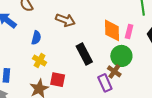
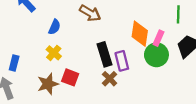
green circle: (121, 56) -> (156, 55), moved
brown cross: (114, 71) -> (110, 79), moved
purple rectangle: (105, 83) -> (122, 61), moved

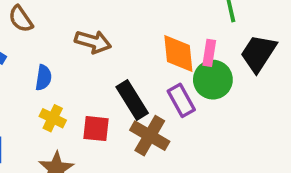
purple rectangle: (122, 61) -> (181, 100), moved
red square: (70, 77) -> (96, 129), moved
brown cross: (110, 79) -> (150, 136), size x1.5

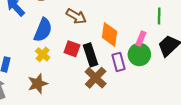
orange diamond: (178, 53) -> (109, 34), moved
blue semicircle: (43, 78) -> (43, 30), size x1.6
red square: (96, 129) -> (72, 49), moved

